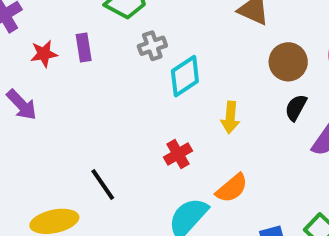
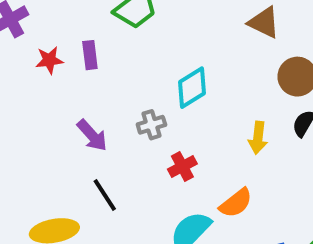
gray cross: (152, 46) -> (151, 125), moved
purple arrow: (22, 105) -> (92, 135), moved
yellow arrow: (230, 117) -> (258, 138), moved

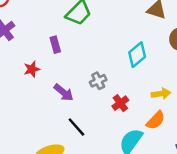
red star: (49, 60) -> (32, 69), moved
cyan diamond: (192, 88) -> (137, 55), moved
yellow arrow: (258, 138) -> (161, 94), moved, turned -96

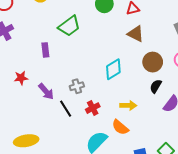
red star: (32, 69) -> (21, 78), moved
orange semicircle: (156, 120) -> (120, 127), turned 78
black line: (76, 127) -> (66, 109), moved

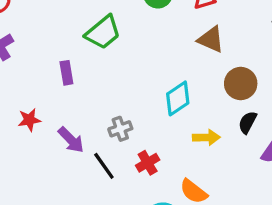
yellow arrow: (128, 105) -> (206, 137), moved

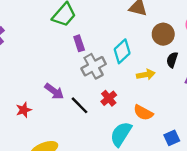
purple rectangle: (66, 73) -> (79, 43), moved
red star: (29, 120) -> (24, 110), moved
gray cross: (120, 129) -> (94, 66), moved, size x1.5

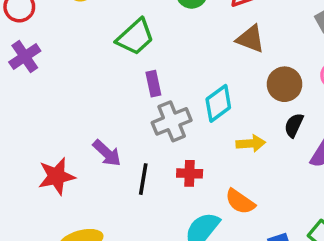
red cross: (109, 98) -> (190, 173), turned 35
black line: (80, 105) -> (143, 179), turned 48
red star: (24, 110) -> (56, 176), size x1.5

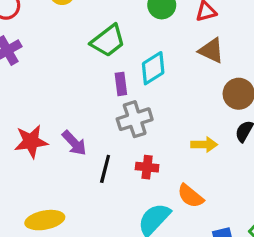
cyan diamond: (218, 103) -> (153, 68), moved
red star: (56, 176) -> (31, 141), moved

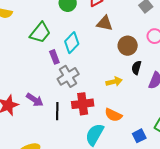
red cross: (147, 167) -> (83, 104), size x1.5

